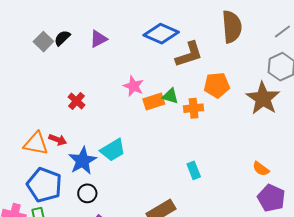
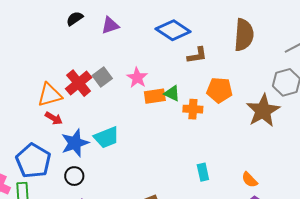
gray square: (43, 42) -> (102, 77), moved
brown L-shape: (189, 54) -> (197, 55), size x0.7
red cross: (77, 101) -> (79, 83), size x1.5
orange triangle: (36, 143) -> (50, 95), moved, turned -36
cyan rectangle: (194, 170) -> (203, 172), moved

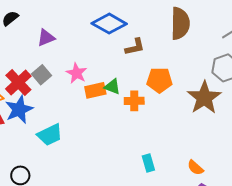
purple triangle: (110, 25) -> (46, 38), moved
blue star: (75, 143) -> (19, 109), moved

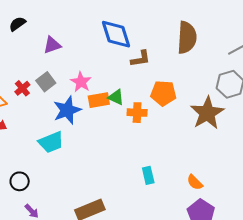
blue diamond: (109, 24) -> (116, 34), turned 40
red cross: (18, 82) -> (22, 88), size x0.6
blue star: (19, 109) -> (67, 110), moved

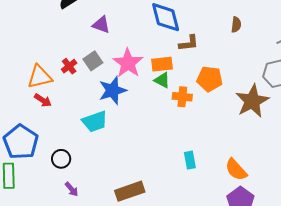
brown semicircle: (187, 38) -> (236, 25), size x0.5
purple triangle: (52, 45) -> (101, 25), turned 36
pink star: (81, 82) -> (128, 63), size x1.4
orange rectangle: (99, 100) -> (162, 64), moved
orange semicircle: (195, 182) -> (236, 170), size x1.4

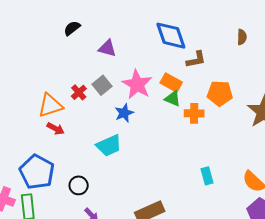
orange rectangle: (162, 64) -> (171, 83), turned 40
blue star: (113, 90) -> (124, 113), size x0.7

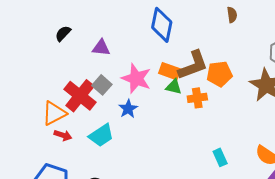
blue diamond: (171, 36) -> (162, 25), turned 40
brown L-shape: (196, 59) -> (193, 65), moved, size x1.6
red cross: (79, 92) -> (80, 96), size x2.0
cyan trapezoid: (109, 145) -> (101, 135), moved

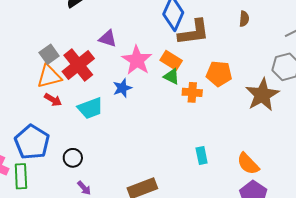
purple triangle: (101, 48) -> (108, 39), moved
brown L-shape: (193, 65) -> (194, 32), moved
gray square: (102, 85) -> (49, 54), moved

